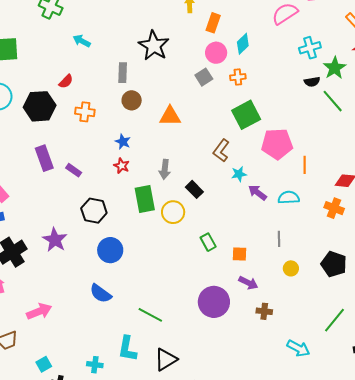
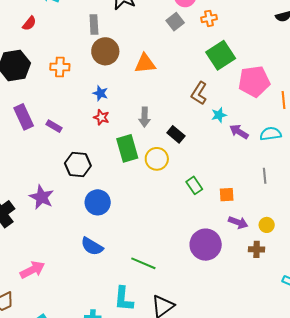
red semicircle: (66, 81) -> (29, 23), moved
brown circle: (132, 100) -> (105, 51), size x1.4
yellow circle: (291, 268) -> (267, 225), moved

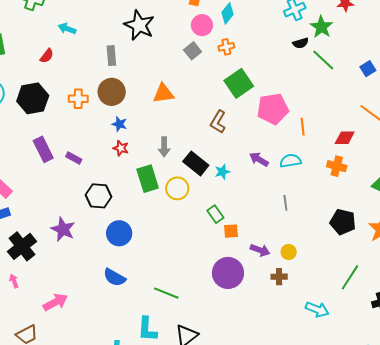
brown circle: (105, 51) -> (112, 92), moved
cyan star: (219, 115) -> (222, 172), moved
black rectangle: (176, 134) -> (196, 163), size x1.4
orange square: (227, 195) -> (231, 231), moved

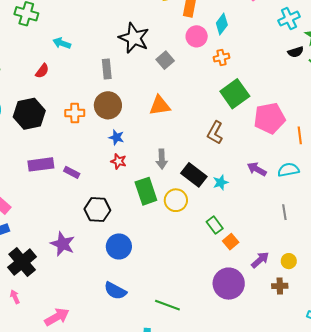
gray square: (193, 51) -> (165, 60), moved
purple rectangle: (43, 149) -> (41, 164), turned -70
orange square: (231, 231) -> (231, 242), turned -35
purple arrow: (260, 250) -> (260, 260), turned -60

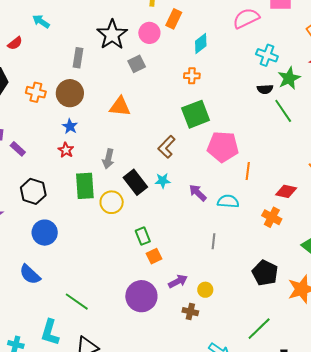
cyan cross: (289, 19) -> (267, 55), turned 30
pink circle: (197, 36) -> (149, 33), moved
cyan star: (221, 182) -> (163, 181), moved

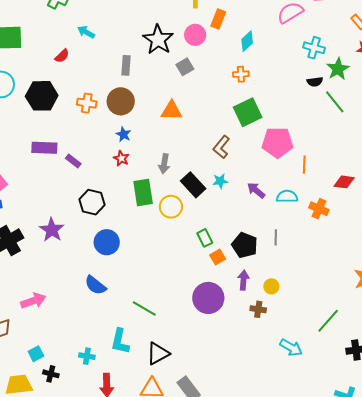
orange cross: (272, 217) -> (319, 209), moved
black pentagon: (265, 273) -> (245, 245), moved
purple arrow: (178, 281) -> (243, 280), turned -54

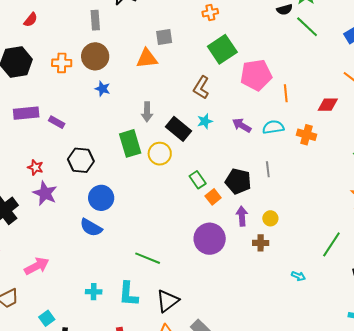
gray square: (185, 67) -> (164, 37), moved, turned 30
red star: (121, 158) -> (35, 167), moved
blue semicircle: (95, 285) -> (91, 227), moved
cyan arrow: (291, 348) -> (298, 276), size x0.6
cyan cross: (87, 356) -> (94, 292), moved

